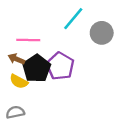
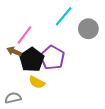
pink line: (28, 40) -> (24, 35), turned -54
yellow semicircle: (19, 81) -> (37, 82), moved

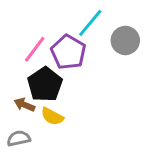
brown arrow: (14, 51) -> (24, 105), moved
purple pentagon: (52, 58) -> (68, 52), moved

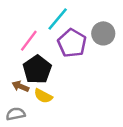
cyan line: (90, 23) -> (58, 19), moved
purple pentagon: (68, 52) -> (72, 43), moved

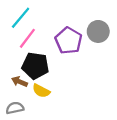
cyan line: (58, 19) -> (21, 18), moved
black pentagon: (37, 70) -> (35, 66), turned -30

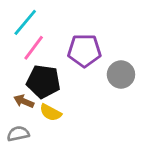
gray circle: (98, 31) -> (121, 74), moved
purple pentagon: (69, 41) -> (84, 51), turned -30

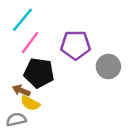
yellow semicircle: (51, 113) -> (30, 103), moved

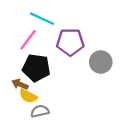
cyan line: (23, 20) -> (42, 19), moved, turned 75
gray semicircle: (16, 120) -> (40, 111), moved

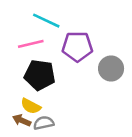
pink line: (28, 40) -> (31, 44), turned 40
brown arrow: (20, 84) -> (22, 120), moved

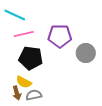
cyan line: (46, 21) -> (15, 15), moved
brown arrow: (22, 120) -> (17, 93), turned -128

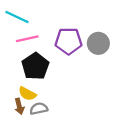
gray circle: (86, 53) -> (98, 43), moved
black pentagon: (31, 58) -> (35, 66), turned 30

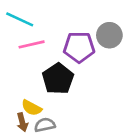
gray circle: (98, 43) -> (109, 35), moved
black pentagon: (35, 66) -> (58, 79), moved

